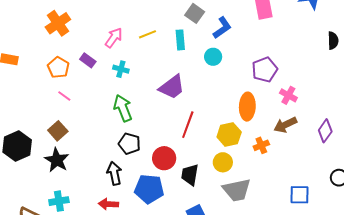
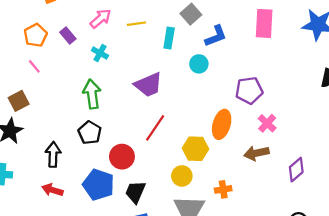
orange cross: (261, 145) -> (223, 189), moved
black arrow: (114, 173) -> (53, 154), moved
black trapezoid: (190, 175) -> (135, 192), moved

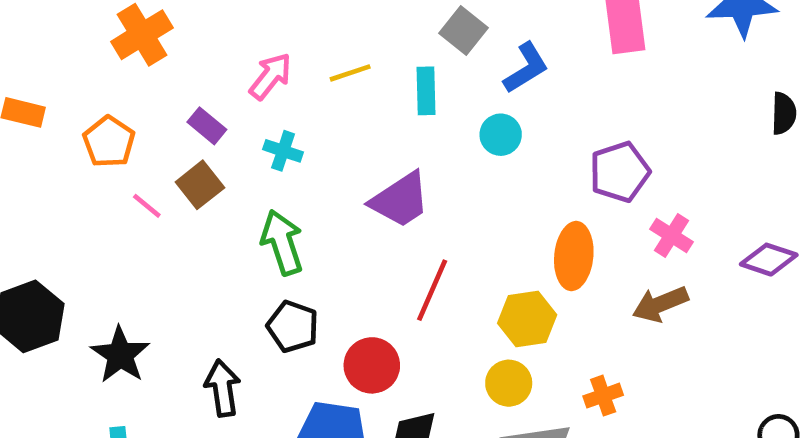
orange pentagon: (36, 35) -> (109, 142), moved
brown square: (19, 101) -> (200, 185), moved
purple diamond: (296, 170) -> (769, 260), moved, turned 70

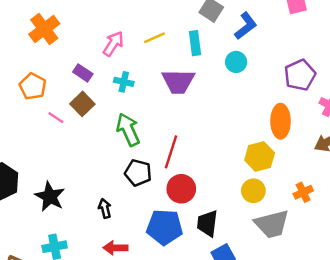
purple trapezoid: (400, 200) -> (178, 81), moved, turned 40
red line: (432, 290) -> (171, 152), moved
black arrow: (223, 388) -> (105, 208), size x0.7

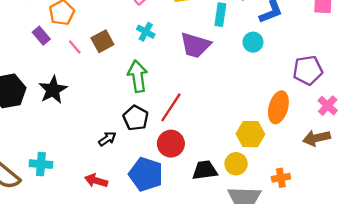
purple rectangle: (83, 73) -> (41, 36), moved
black star: (50, 197) -> (53, 90), moved
black arrow: (105, 208) -> (107, 139), moved, turned 54
black trapezoid: (207, 223) -> (205, 170), moved, turned 60

